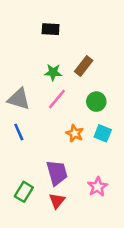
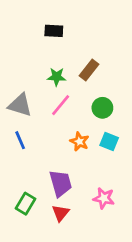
pink star: (98, 187) -> (104, 198), turned -30

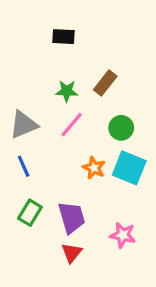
gray triangle: (20, 105) -> (24, 125), turned -40
cyan square: (109, 142) -> (129, 168), size x1.5
green rectangle: (26, 204) -> (30, 213), moved

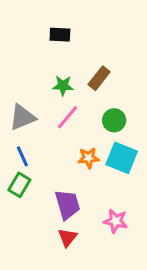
orange star: (94, 168) -> (89, 158), turned -30
green rectangle: (30, 213) -> (19, 185), moved

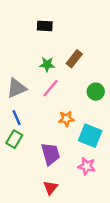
green circle: (114, 120) -> (96, 92), moved
cyan square: (122, 158) -> (90, 136), moved
red triangle: (67, 238) -> (50, 188), moved

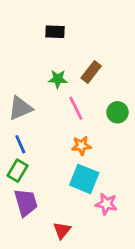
pink line: (50, 88) -> (76, 108), moved, turned -66
cyan square: (90, 136) -> (84, 179), moved
purple trapezoid: (50, 154) -> (26, 203), moved

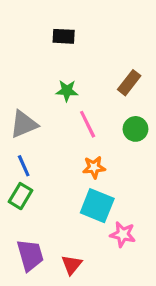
brown rectangle: (91, 72) -> (129, 83), moved
purple trapezoid: (26, 203) -> (30, 255), moved

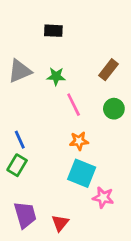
gray triangle: (24, 124) -> (20, 71), moved

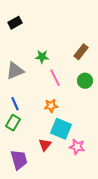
black rectangle: (53, 31) -> (15, 23), moved, turned -32
gray triangle: (20, 71) -> (15, 71), moved
orange star: (79, 141) -> (51, 106), moved
red triangle: (60, 223) -> (45, 145), moved

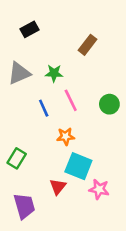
black rectangle: (15, 23) -> (29, 29), moved
brown rectangle: (81, 52) -> (87, 45), moved
gray triangle: (15, 71) -> (19, 73), moved
blue line: (15, 104) -> (44, 108), moved

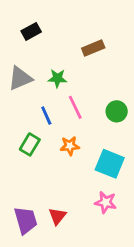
brown rectangle: (87, 45) -> (93, 48), turned 30
green rectangle: (17, 158) -> (30, 144), moved
cyan square: (78, 166) -> (110, 164), moved
red triangle: (58, 187) -> (57, 216), moved

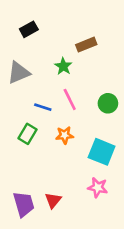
green star: (57, 78) -> (63, 66), moved, turned 30
blue line: (46, 116) -> (43, 107), turned -48

